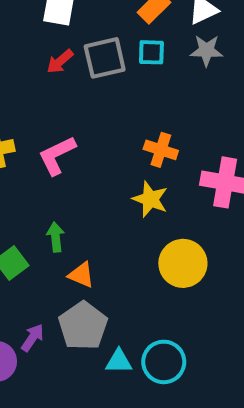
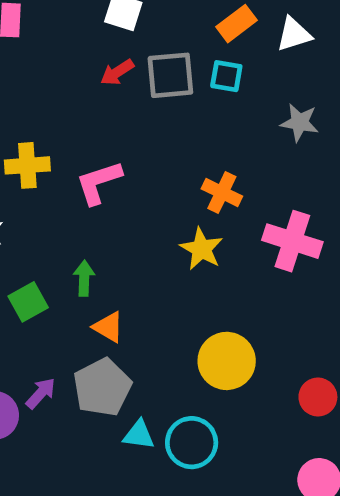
gray star: (206, 50) -> (300, 122), moved
yellow circle: (183, 263) -> (227, 361), moved

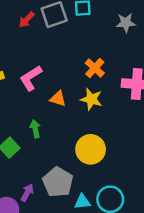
orange cross: (222, 192) -> (95, 68), turned 30
orange triangle: (108, 327) -> (58, 99), moved
yellow circle: (227, 361) -> (91, 149), moved

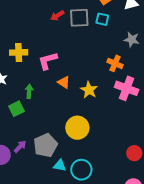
orange cross: (95, 68) -> (115, 63), moved, turned -35
green arrow: (35, 129) -> (29, 91), moved

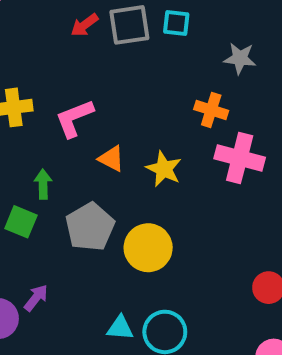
green square: (16, 109) -> (21, 222), turned -35
gray pentagon: (46, 145) -> (90, 227), moved

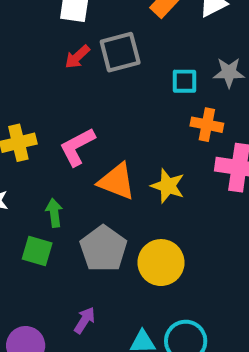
cyan square: (176, 23) -> (184, 81), moved
orange triangle: (111, 159) -> (117, 181), size x1.5
purple arrow: (36, 298) -> (85, 320), moved

